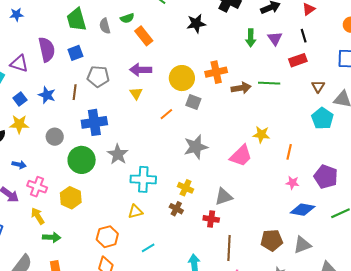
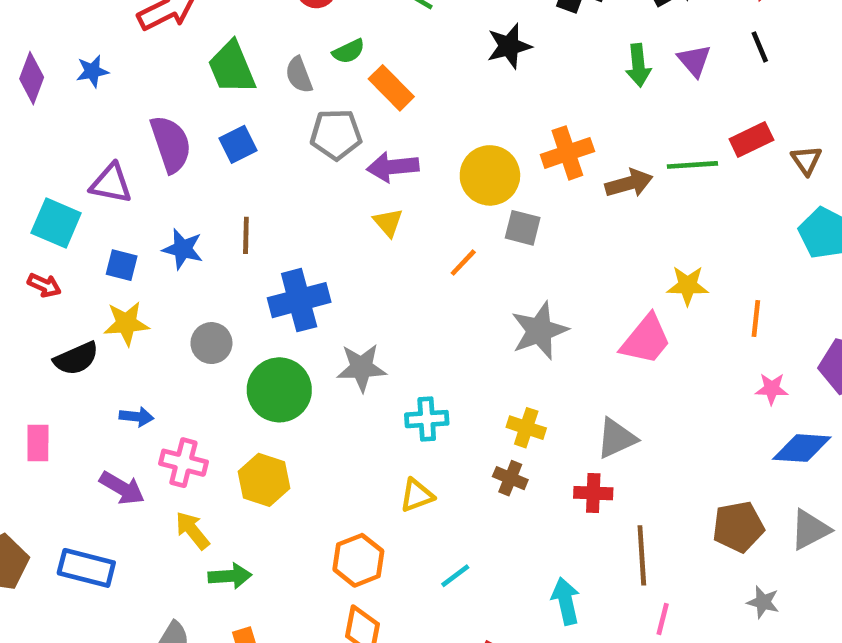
red rectangle: (298, 60) -> (751, 139), moved
gray pentagon: (98, 76) -> (336, 134), moved
blue square: (20, 99) -> (122, 265), turned -32
gray star: (118, 154) -> (361, 368), turned -30
cyan cross: (143, 179) -> (427, 419), size x0.7

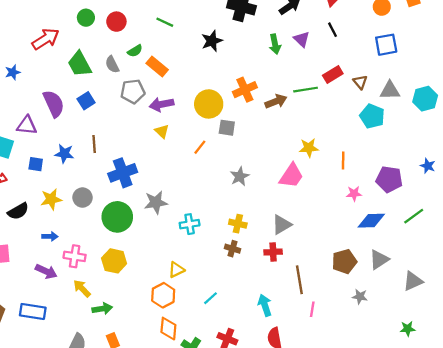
yellow star: (126, 323) -> (51, 199), moved
gray star: (539, 331) -> (240, 176), size x0.7
yellow triangle: (417, 495) -> (176, 270), moved

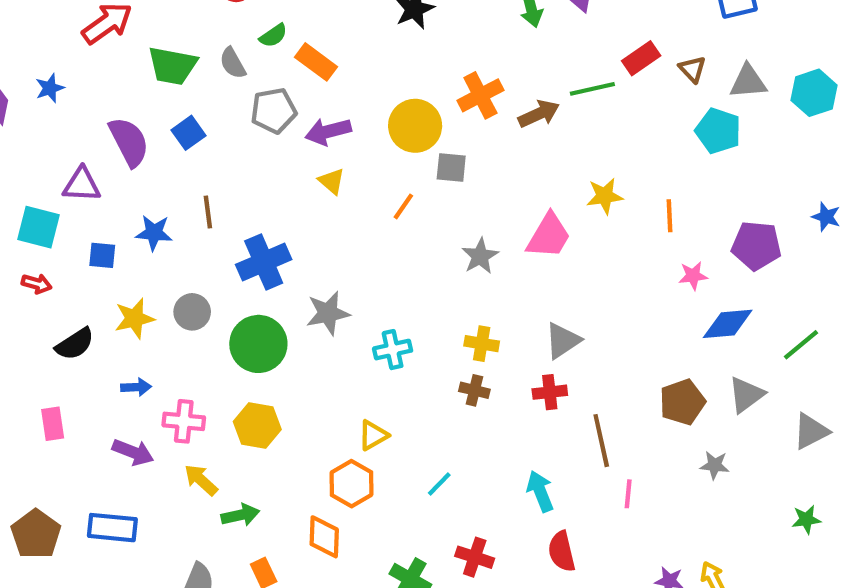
green trapezoid: (80, 64) -> (172, 66), turned -48
pink trapezoid: (291, 176) -> (549, 236), moved
green line: (414, 216) -> (801, 345), moved
orange diamond: (168, 329) -> (324, 537), moved

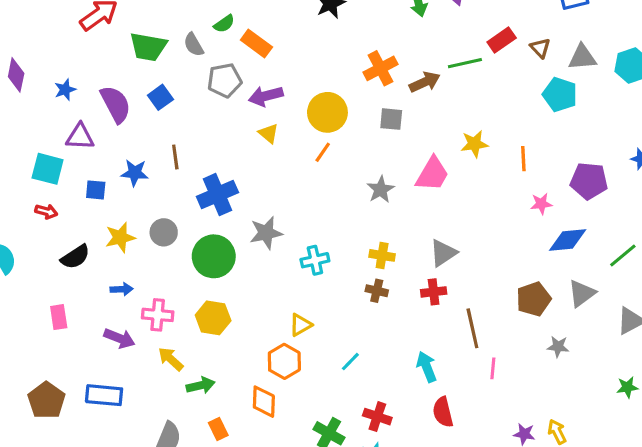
blue star: (50, 88) -> (65, 90), moved
yellow circle: (415, 126) -> (327, 112), moved
gray square: (451, 168) -> (391, 119), moved

